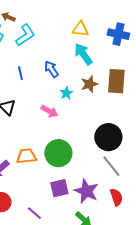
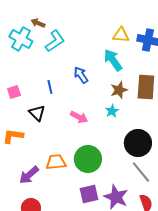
yellow triangle: (80, 29) -> (121, 35), moved
blue line: (20, 73) -> (50, 87), moved
cyan star: (66, 93) -> (112, 111), moved

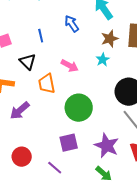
orange trapezoid: (56, 162) -> (47, 84), moved, turned -95
purple arrow: (29, 175) -> (20, 111), moved
purple square: (89, 194) -> (69, 143), moved

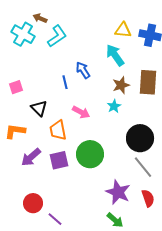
blue line: (41, 36) -> (65, 82), moved
purple square: (69, 143) -> (59, 160), moved
purple line: (55, 168) -> (55, 219), moved

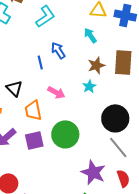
cyan L-shape: (57, 36) -> (45, 16), moved
cyan arrow: (115, 55) -> (90, 35), size x0.7

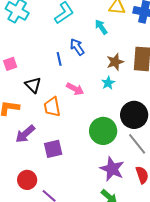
cyan arrow: (90, 35) -> (101, 27), moved
green circle: (65, 134) -> (103, 131), moved
purple square: (34, 140) -> (53, 149), moved

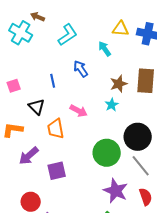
blue line: (59, 59) -> (53, 81), moved

